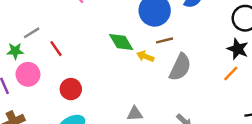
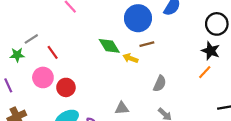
gray semicircle: (180, 67) -> (160, 84), moved, size x0.7
pink circle: (28, 74) -> (43, 77), moved

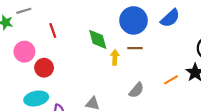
red line: (53, 52) -> (53, 31), moved
yellow arrow: (130, 58) -> (115, 57), turned 56
orange line: (205, 72) -> (171, 80), moved

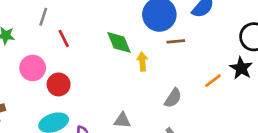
gray line: (24, 11) -> (43, 17), moved, turned -48
brown line: (135, 48) -> (176, 41), moved

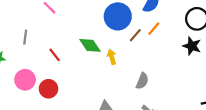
red line: (64, 38) -> (55, 55), moved
brown line: (176, 41) -> (135, 35), turned -32
orange line: (213, 81) -> (154, 29), moved

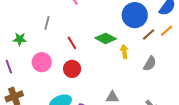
green diamond: (90, 45) -> (106, 38), turned -35
gray semicircle: (142, 81) -> (150, 63), moved
red circle: (49, 89) -> (72, 69), moved

